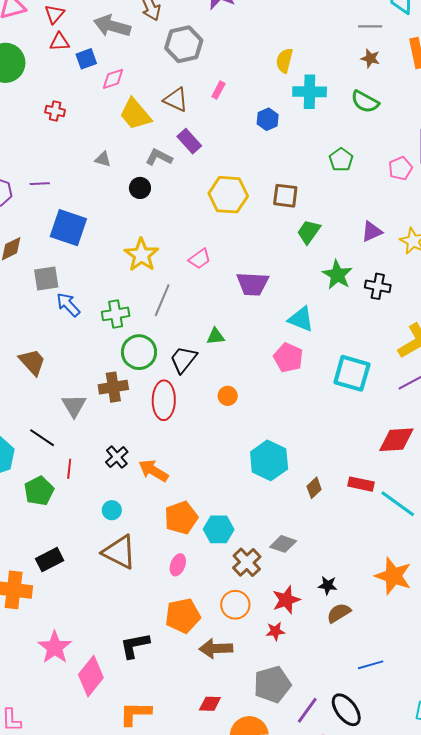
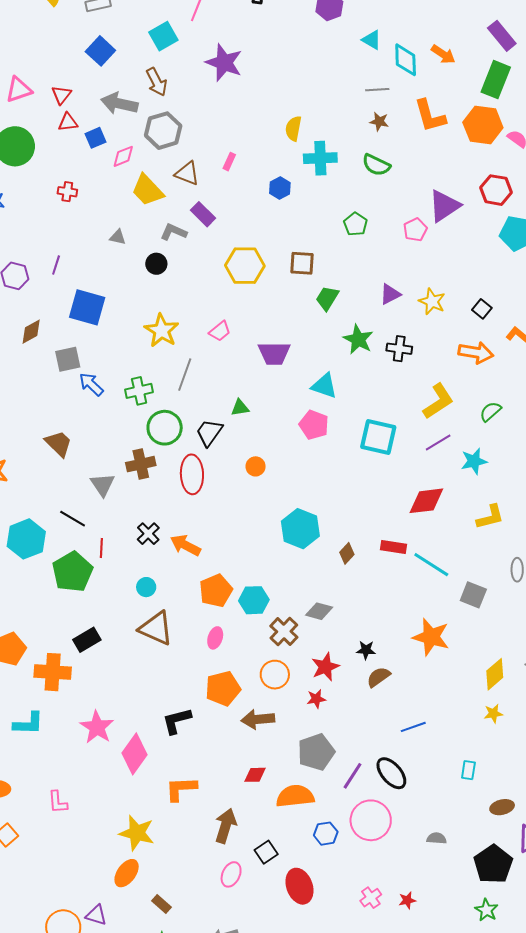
gray hexagon: (184, 44) -> (163, 131), moved
purple line: (40, 184) -> (56, 265), turned -66
green pentagon: (39, 491) -> (72, 572), size x1.4

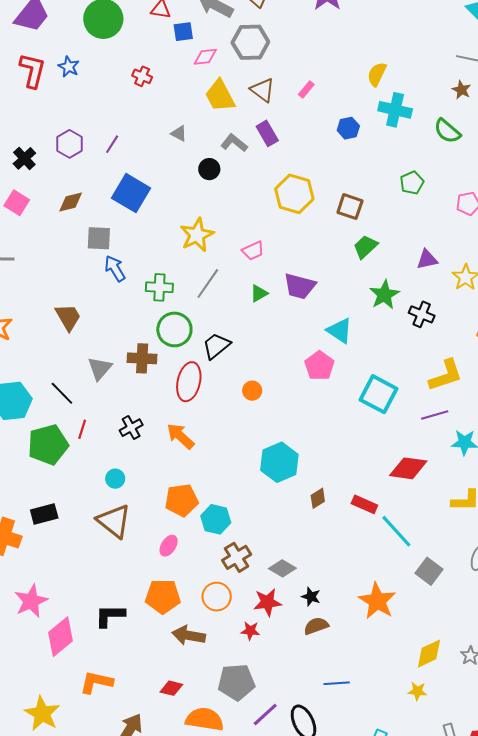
green triangle: (240, 408) -> (259, 293), moved, turned -36
orange arrow: (185, 545) -> (180, 436), moved
gray diamond: (319, 611) -> (282, 568), moved

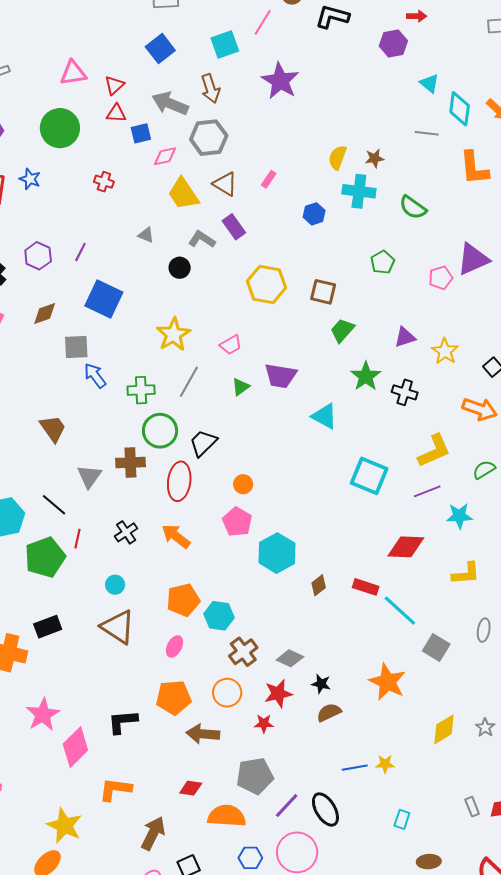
brown star: (461, 90) -> (375, 158), moved, turned -30
pink pentagon: (319, 366) -> (237, 522), moved
yellow star: (417, 691) -> (385, 764), moved

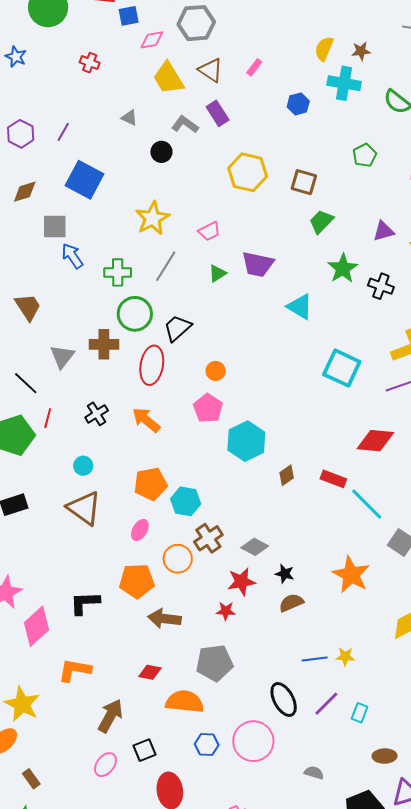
orange circle: (227, 693) -> (178, 559), moved
purple line: (287, 806) -> (326, 704), moved

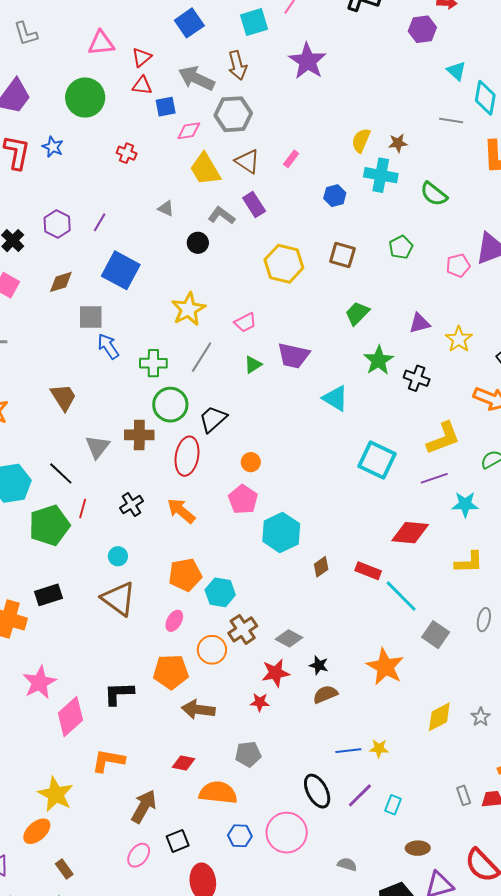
brown square: (304, 182) -> (342, 255), moved
gray pentagon: (214, 663) -> (248, 754), size x0.7

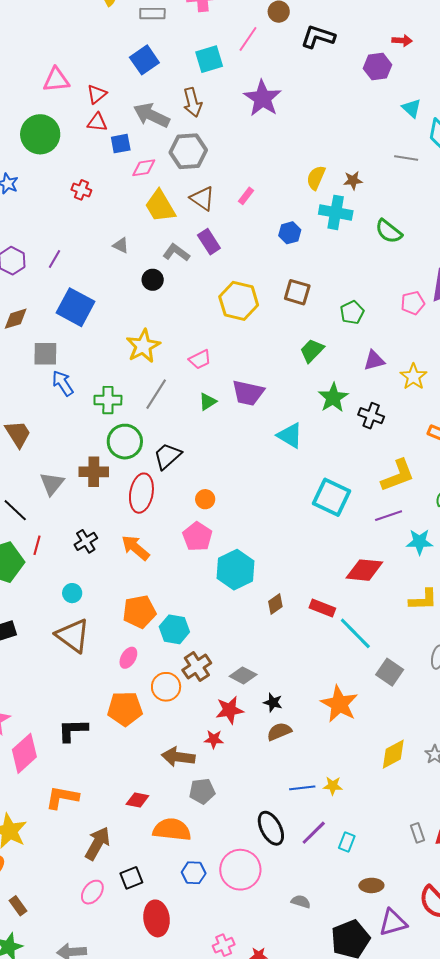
green pentagon: (401, 247) -> (352, 312), moved
brown arrow: (198, 710) -> (178, 757), moved

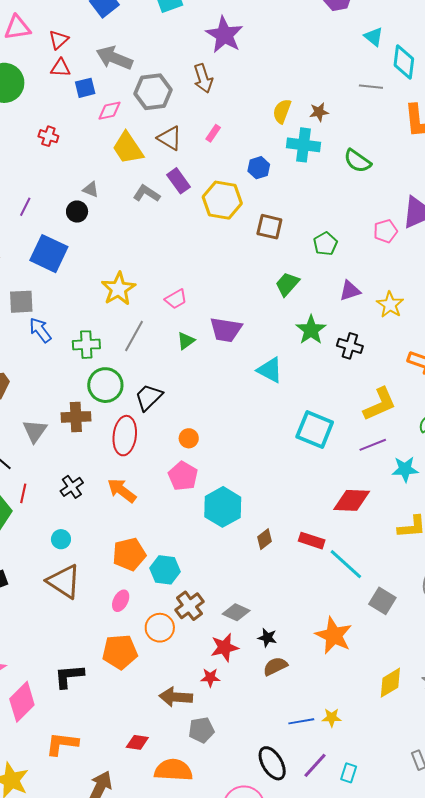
brown arrow: (192, 102) -> (203, 78), moved
black circle: (153, 280) -> (77, 212), moved
yellow hexagon: (239, 301) -> (222, 200), moved

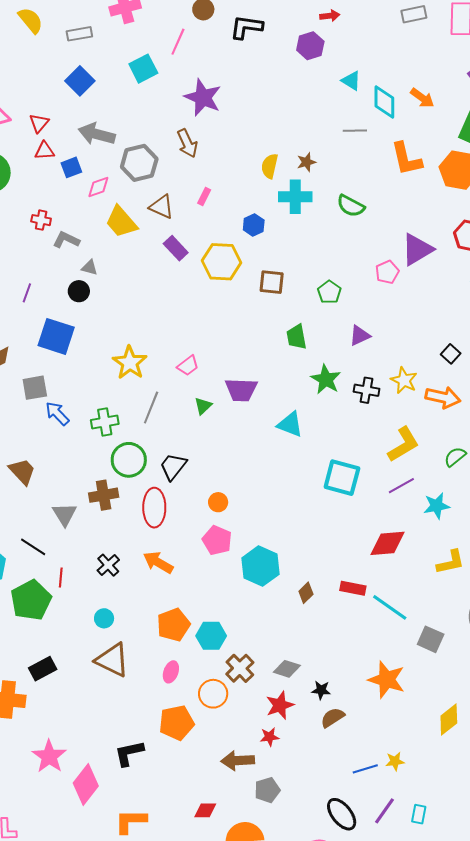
gray L-shape: (147, 194) -> (66, 240), moved
green trapezoid: (287, 284) -> (297, 337), turned -44
yellow star: (390, 305) -> (404, 380), moved

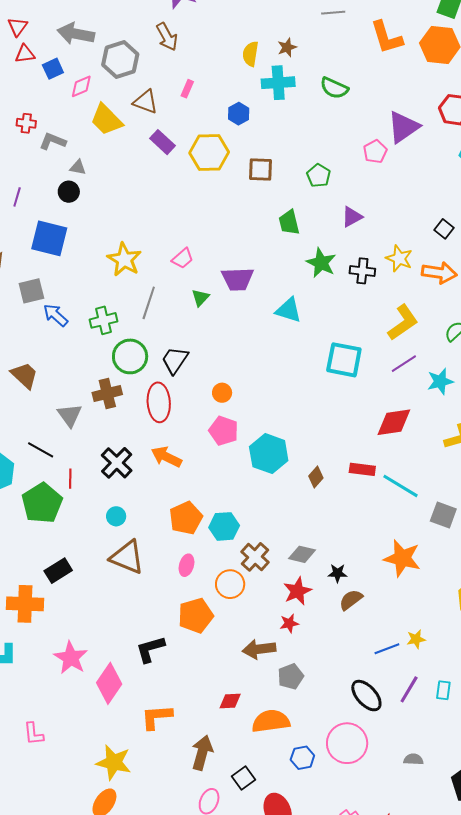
black cross: (108, 565) -> (117, 463), size x1.4

